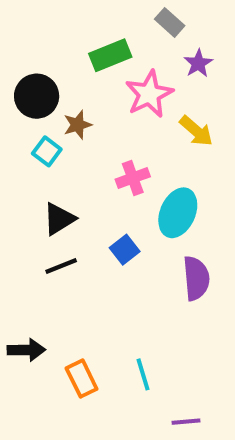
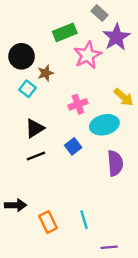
purple star: (198, 63) -> (116, 37), size x1.6
yellow arrow: (196, 131) -> (124, 97), moved
cyan ellipse: (178, 213) -> (104, 125), turned 52

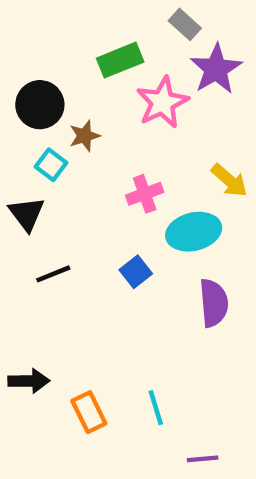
black triangle: (35, 128) -> (27, 214), moved, turned -35
black line: (36, 156) -> (53, 274), moved

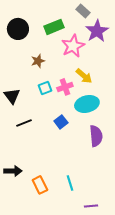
black circle: (40, 105) -> (18, 29), moved
cyan square: (51, 165) -> (45, 88), moved, turned 32
yellow arrow: (229, 180) -> (84, 76), moved

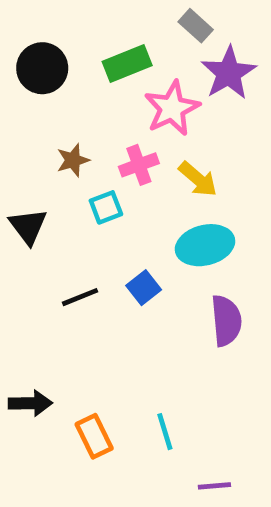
brown star: (38, 61) -> (73, 160), moved
pink cross: (65, 87) -> (139, 165), moved
black line: (24, 123) -> (80, 297), moved

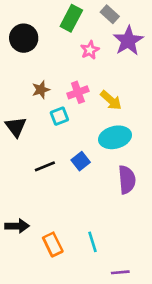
green rectangle: (127, 63) -> (71, 18), moved, turned -40
pink star: (172, 108) -> (90, 50), moved, size x0.6

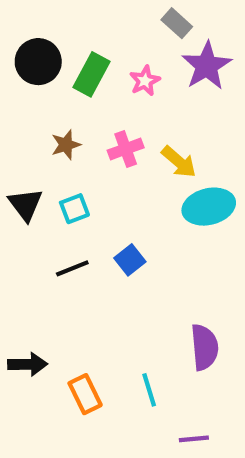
green rectangle: (71, 18) -> (92, 74), moved
cyan square: (59, 116) -> (74, 209), moved
cyan ellipse: (115, 137) -> (209, 207), moved
purple semicircle: (127, 180) -> (204, 347), moved

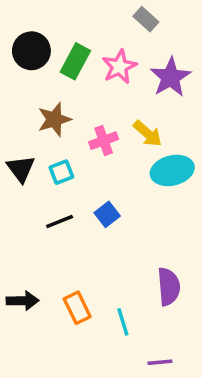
purple star: (207, 66) -> (170, 77), moved
pink star: (145, 81) -> (119, 67), size x1.4
brown star: (66, 145) -> (54, 119), size x1.4
pink cross: (126, 149) -> (104, 141), moved
orange rectangle: (85, 394) -> (77, 308), moved

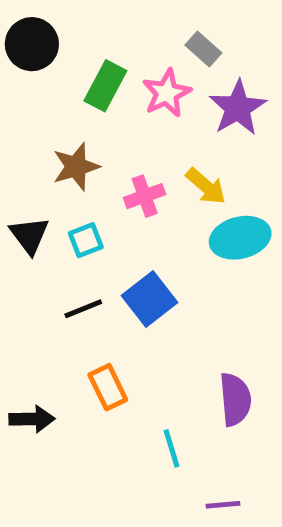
gray rectangle: (146, 19) -> (203, 49), moved
black circle: (31, 51) -> (32, 44), moved
blue square: (107, 214) -> (149, 299), size x1.5
orange rectangle: (77, 308) -> (108, 387), moved

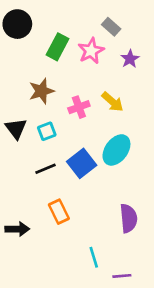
purple star: (238, 108) -> (130, 59), size x0.6
cyan ellipse: (240, 238) -> (116, 150), moved, turned -40
cyan line: (172, 448) -> (94, 257), moved

